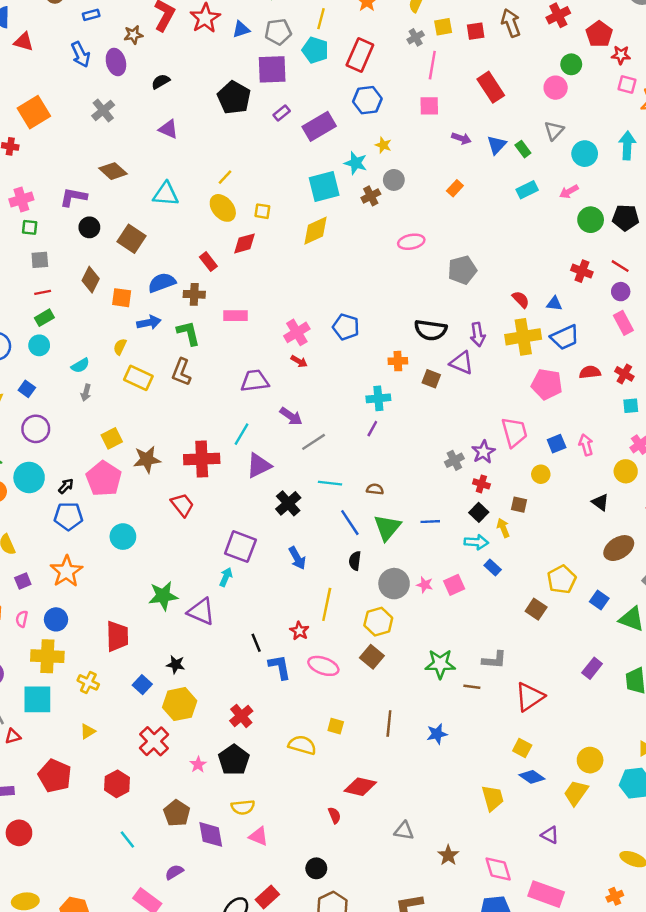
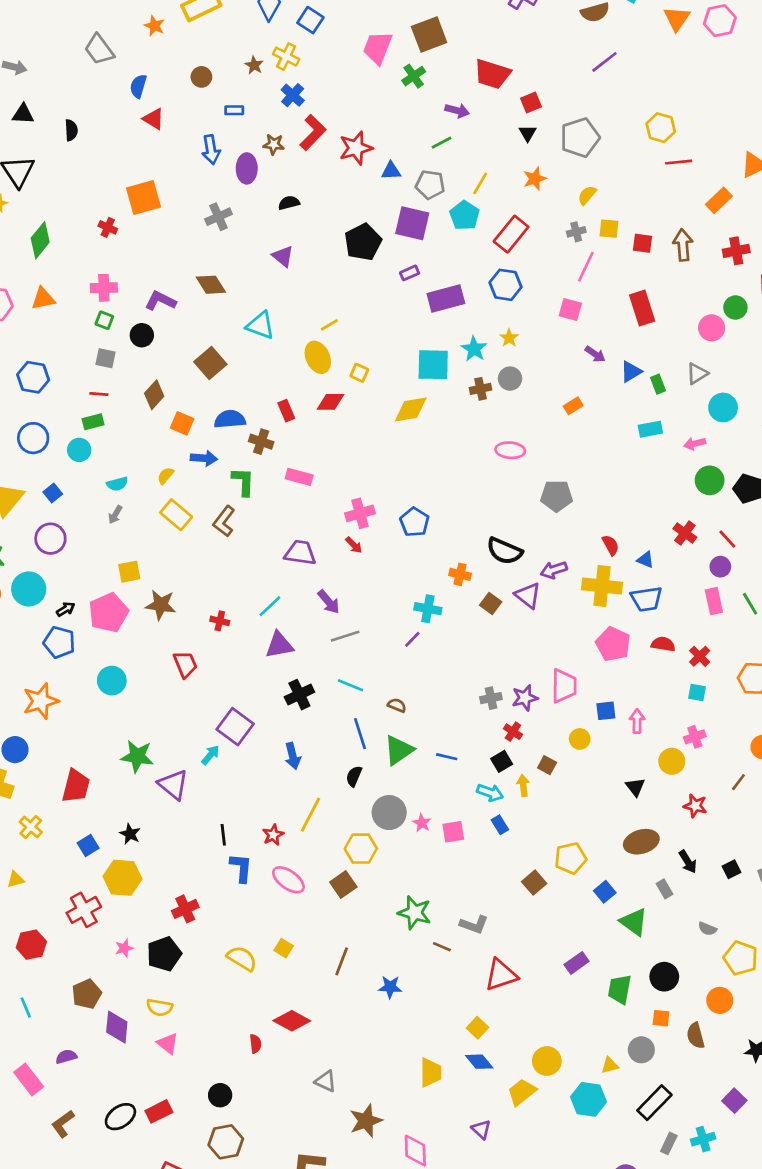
black circle: (89, 227) -> (142, 335), moved
purple arrow: (478, 335) -> (554, 570), turned 65
red cross: (202, 459) -> (220, 621), size x0.5
brown star: (448, 855) -> (366, 1121), size x1.4

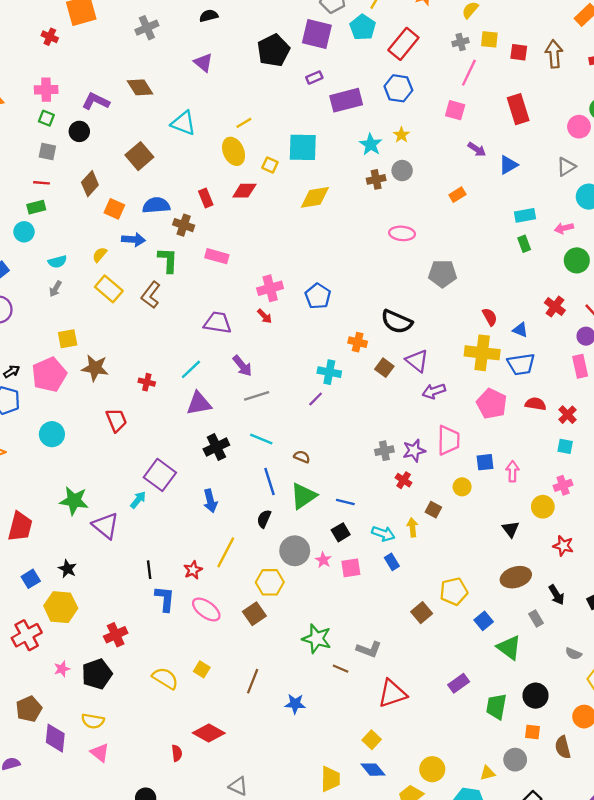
cyan square: (433, 365) -> (303, 147), moved
green rectangle: (658, 384) -> (524, 244), moved
purple arrow: (554, 570) -> (434, 391), moved
black square: (502, 761) -> (341, 532), moved

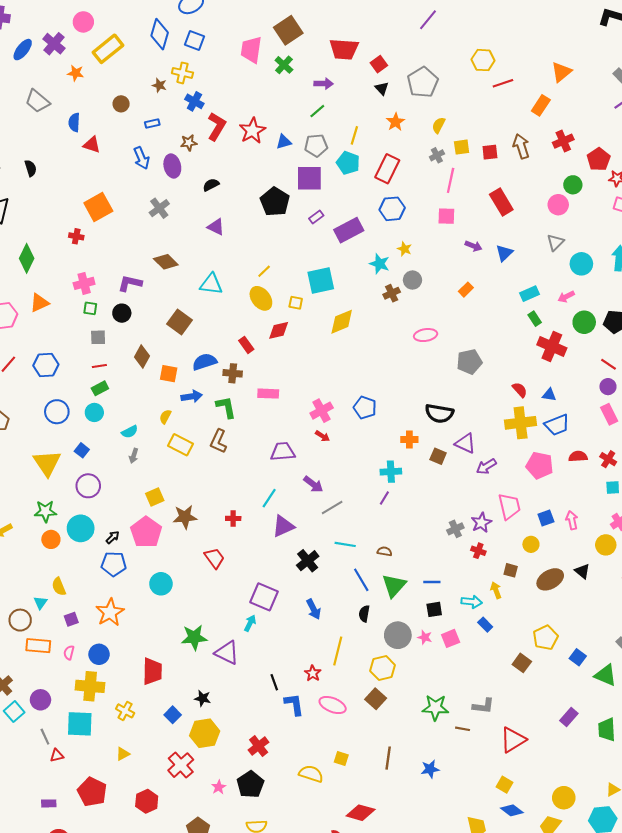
red cross: (555, 307) -> (552, 346), moved, size x1.5
black square: (341, 532) -> (434, 609), turned 35
brown ellipse: (516, 577) -> (550, 579), moved

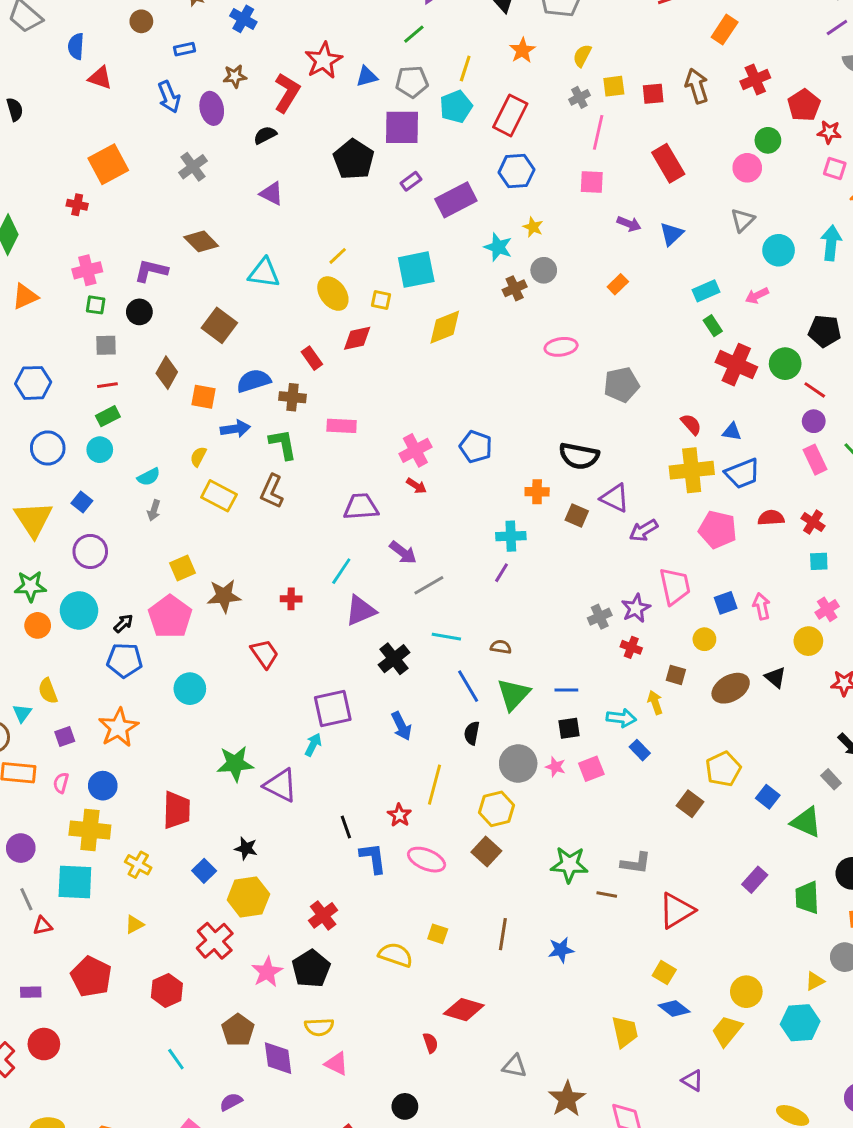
red L-shape: (217, 126) -> (287, 93), moved
cyan pentagon: (348, 163) -> (456, 107), turned 30
green circle: (584, 322) -> (785, 364), moved
purple square: (264, 597) -> (333, 708), turned -36
pink star: (219, 787) -> (267, 972), size x1.5

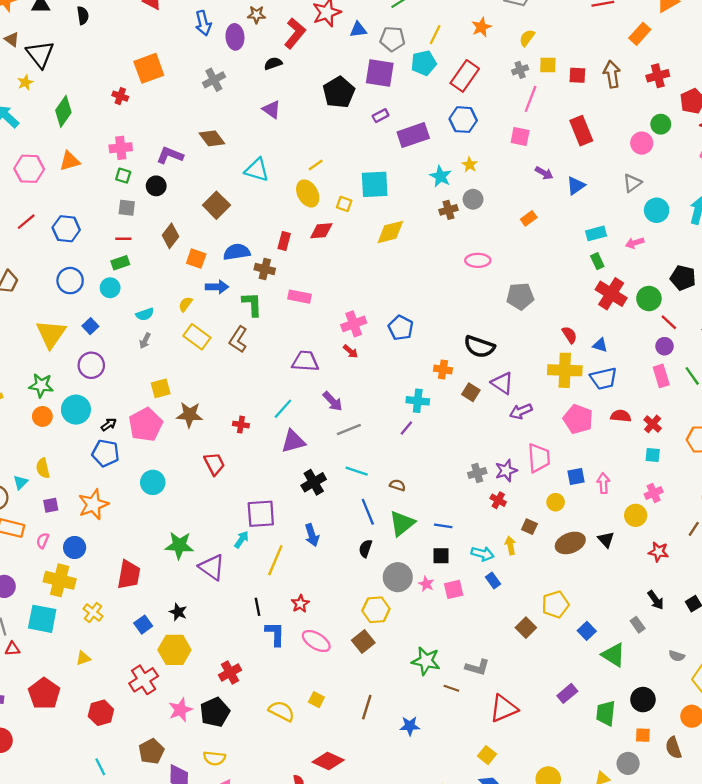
red rectangle: (312, 358) -> (284, 241), turned 42
yellow line: (435, 785) -> (275, 560), moved

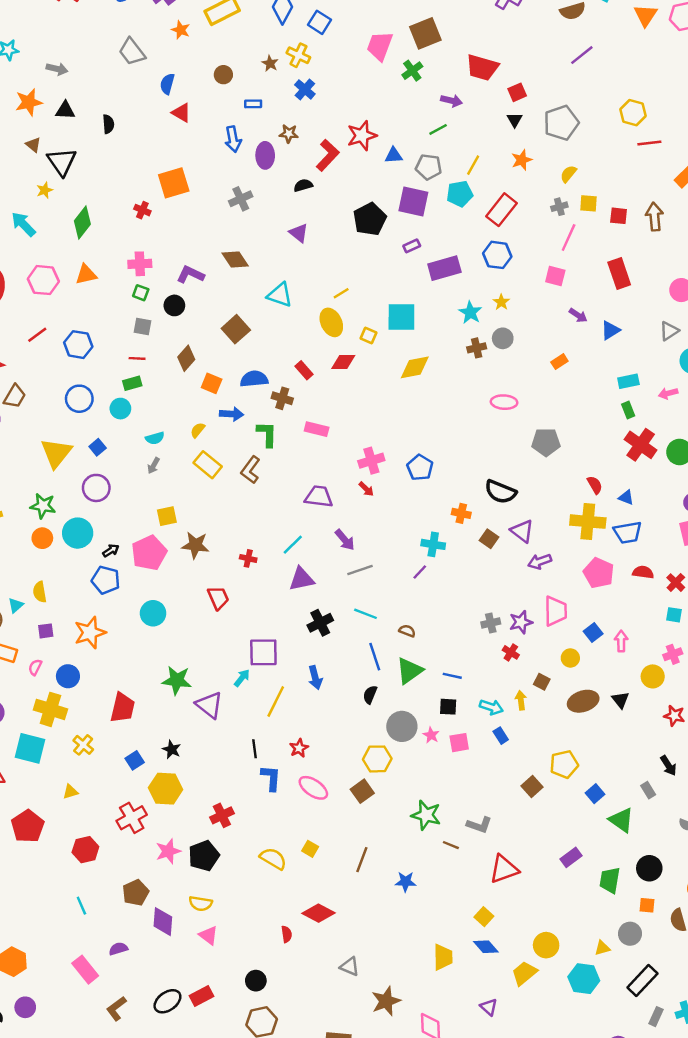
red rectangle: (284, 241) -> (304, 370), turned -60
blue square: (576, 476) -> (593, 632), turned -30

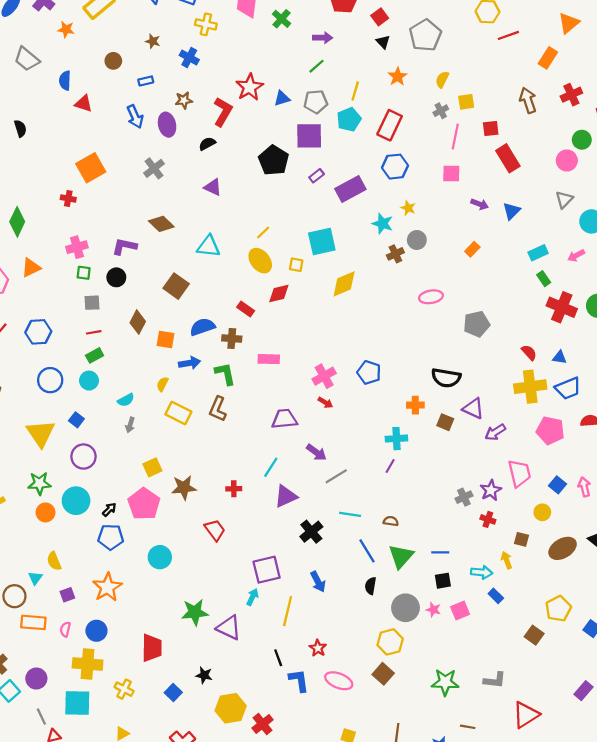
yellow cross: (298, 55) -> (206, 24), moved
red square: (619, 216) -> (491, 128), moved
yellow hexagon: (166, 789) -> (231, 708), moved
brown line: (451, 845) -> (468, 727), moved

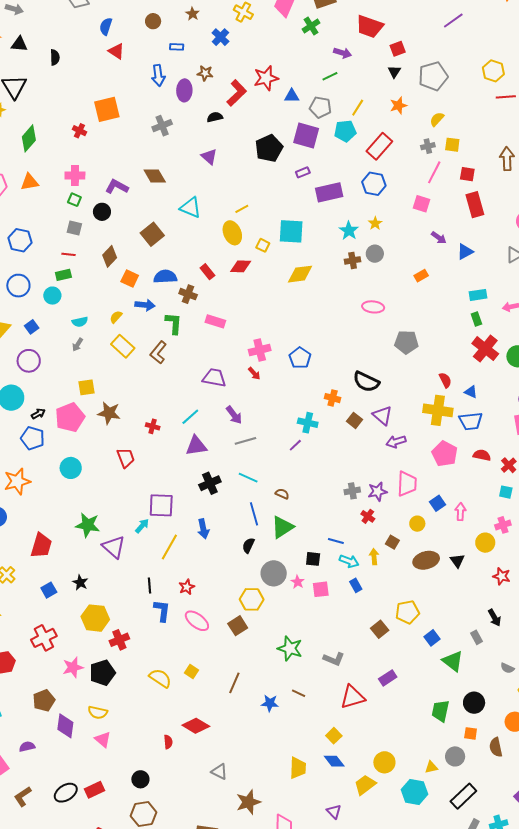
blue line: (440, 552) -> (336, 541), moved
purple rectangle: (583, 691) -> (388, 678), moved

